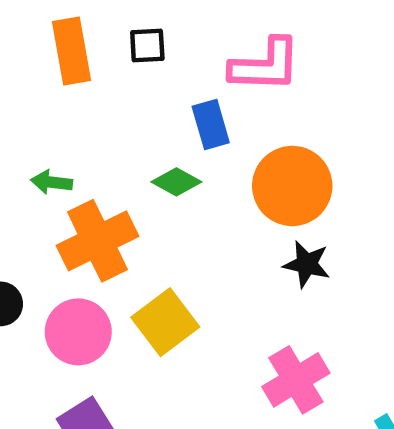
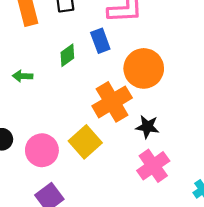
green diamond: (176, 182) -> (67, 55), moved, turned -60
orange cross: (97, 241) -> (112, 102), moved
black star: (307, 264) -> (147, 127), moved

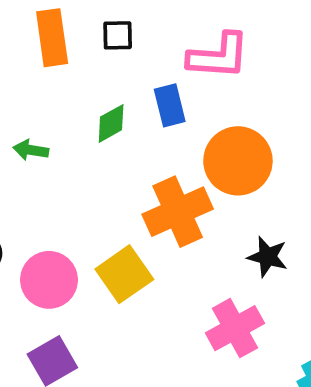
black star: (147, 127) -> (268, 257), moved

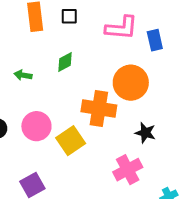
blue rectangle: (170, 105) -> (155, 40), moved
orange cross: (178, 212) -> (99, 108), turned 32
pink circle: (49, 280) -> (36, 126), moved

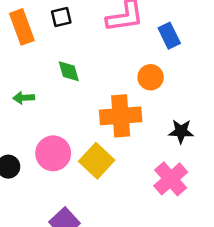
blue rectangle: (155, 40) -> (169, 36), moved
green diamond: (65, 62) -> (69, 71), turned -65
orange circle: (131, 83) -> (151, 77), size x0.6

